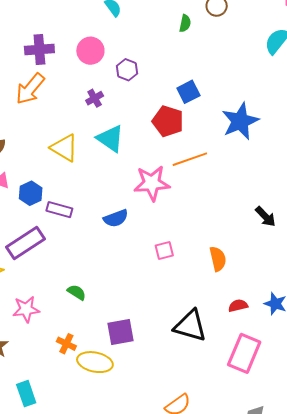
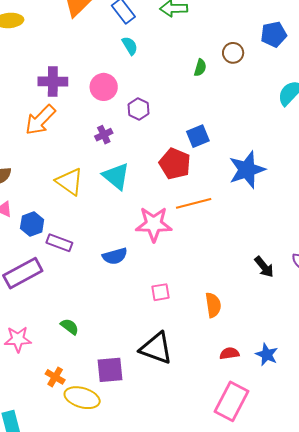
black triangle: (190, 326) -> (156, 348), moved

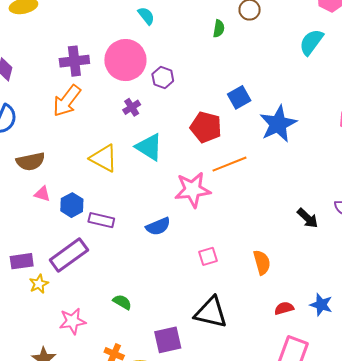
pink circle: (104, 87) -> (125, 60), size x1.5
blue square: (198, 136) -> (239, 97), moved

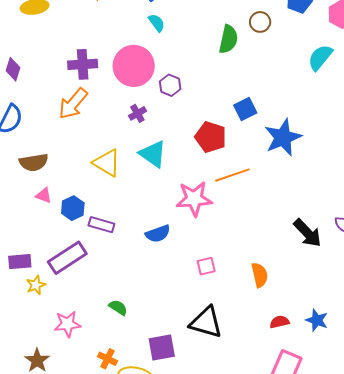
green semicircle: (219, 29) -> (228, 39), size x1.6
black arrow: (308, 218) -> (308, 233), size x1.4

